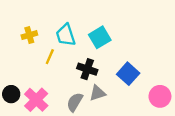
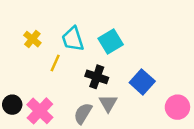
yellow cross: (29, 35) -> (32, 39), turned -35
gray triangle: (97, 93) -> (108, 103), turned -42

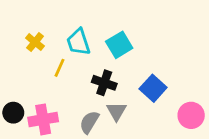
pink cross: (40, 111) -> (43, 119), turned 36

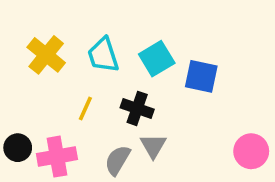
yellow cross: (35, 42) -> (46, 55), size x1.5
yellow line: (59, 68) -> (85, 108), moved
blue square: (153, 88) -> (201, 76), moved, turned -30

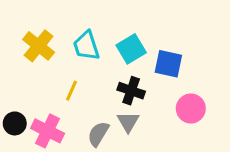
black cross: (137, 108) -> (131, 91), moved
pink circle: (251, 151) -> (191, 109), moved
pink cross: (57, 157) -> (48, 131), turned 36

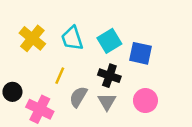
pink circle: (191, 109) -> (145, 101), moved
black circle: (15, 123) -> (12, 92), moved
gray semicircle: (98, 134) -> (78, 97), moved

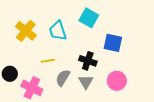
cyan square: (109, 41) -> (89, 18), moved, turned -30
yellow line: (60, 76) -> (48, 61), turned 56

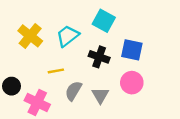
cyan trapezoid: (58, 31) -> (68, 36), turned 70
black cross: (88, 61) -> (99, 57), moved
pink circle: (117, 81) -> (132, 83), moved

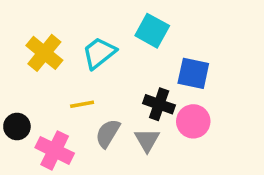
black cross: (99, 57) -> (159, 104), moved

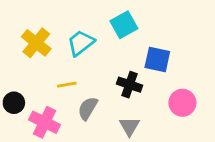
cyan square: (152, 31) -> (124, 25), turned 32
pink circle: (193, 121) -> (182, 103), moved
gray triangle: (147, 140) -> (129, 126), moved

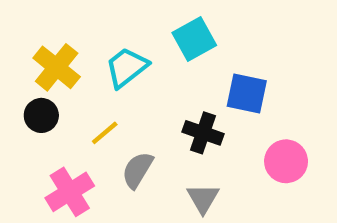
yellow line: (67, 85) -> (105, 133), turned -30
black circle: (14, 103) -> (41, 115), moved
pink cross: (45, 122) -> (70, 192), turned 32

